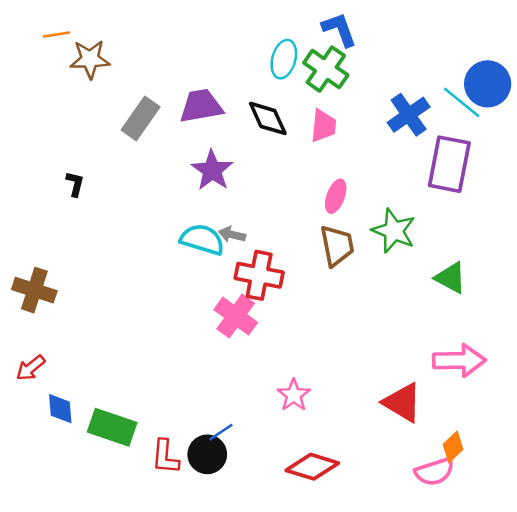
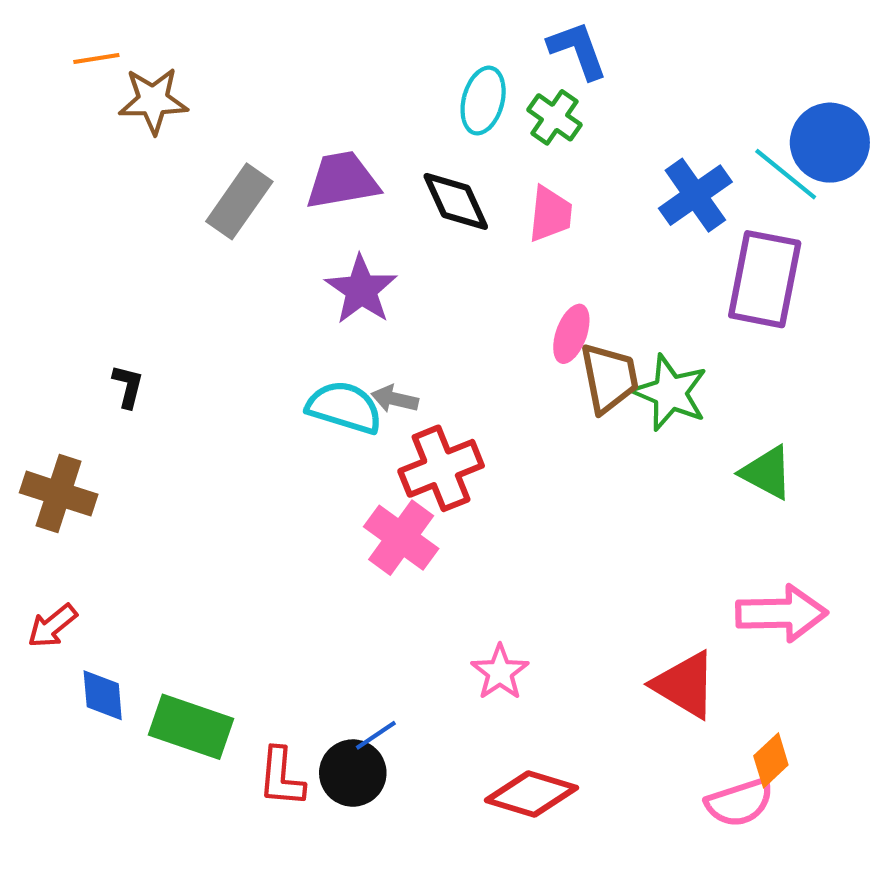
green cross: (326, 69) -> (555, 117), size x0.7
black L-shape: (75, 184) -> (128, 386), moved
brown trapezoid: (337, 246) -> (609, 378), moved
red cross: (259, 275) -> (441, 468), turned -33

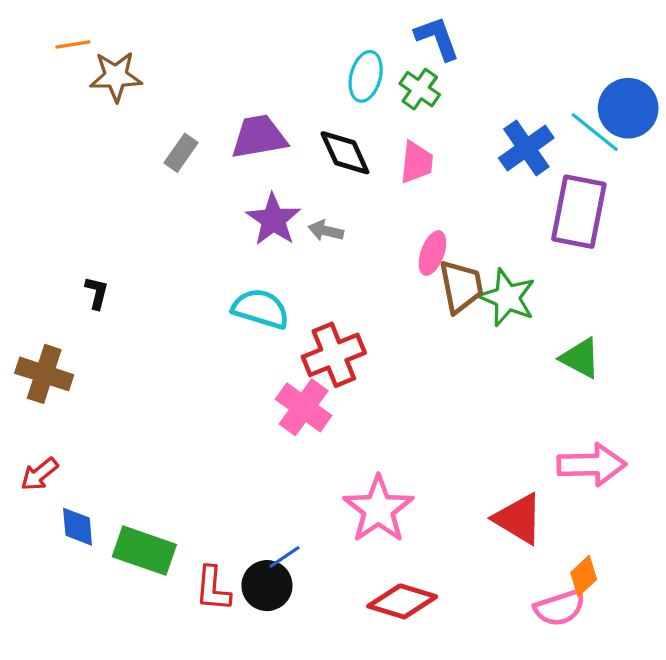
gray rectangle: (239, 201) -> (181, 153), size x0.7
gray arrow: (395, 399) -> (326, 231), moved
pink star: (500, 672) -> (378, 509), size x1.6

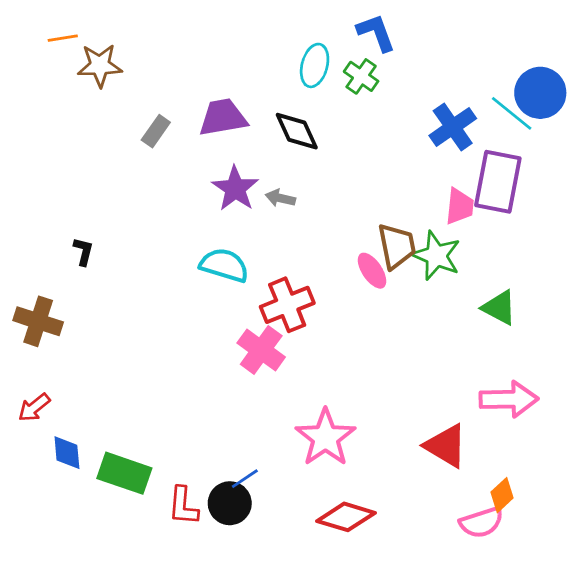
pink trapezoid: (417, 162) -> (460, 206), moved
pink ellipse: (432, 253) -> (372, 271), moved, turned -54

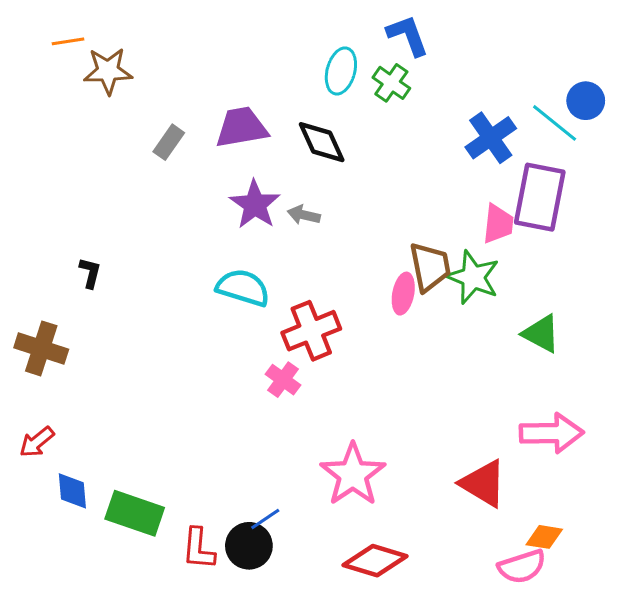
blue circle: (540, 93) -> (586, 101), size x0.7
pink ellipse: (372, 271) -> (403, 294), turned 45
pink cross: (261, 350) -> (283, 380), size x0.7
orange diamond: (502, 495) -> (544, 537), turned 52

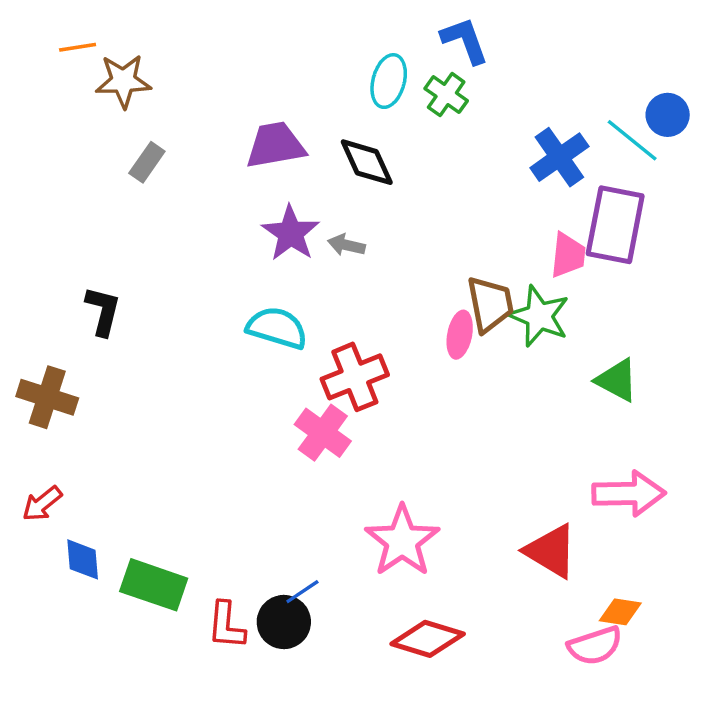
gray rectangle: (169, 142) -> (147, 162), moved
black L-shape: (90, 273) -> (103, 311), size x1.4
pink cross: (283, 380) -> (323, 433), size x1.4

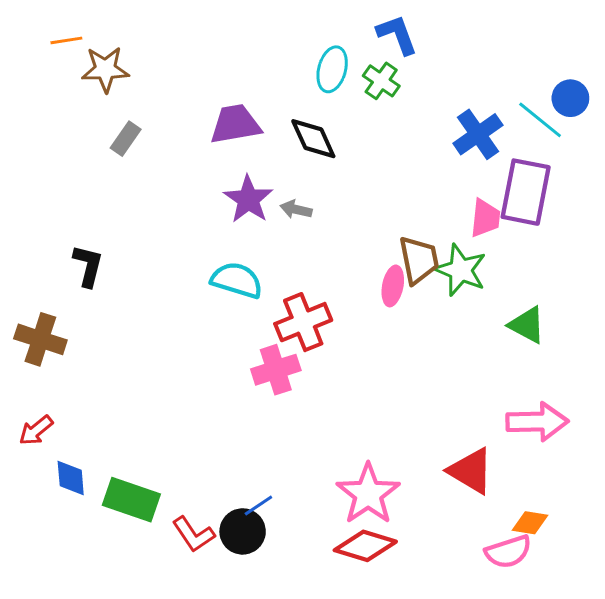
pink cross: (323, 433) -> (276, 370), turned 36
pink star: (402, 541) -> (368, 494), moved
red L-shape: (226, 625) -> (193, 534), turned -39

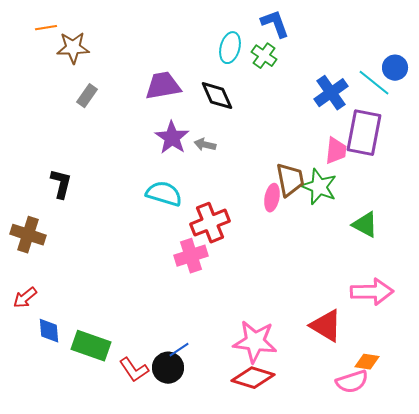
pink star: (368, 494) -> (255, 342), turned -30

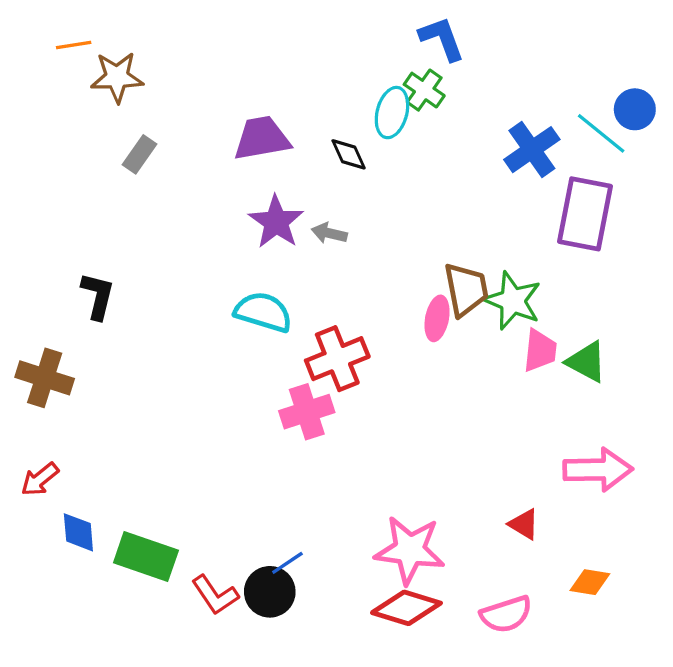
cyan ellipse: (230, 48) -> (392, 113), moved
black diamond: (217, 96) -> (349, 154), size x0.7
pink trapezoid: (336, 151) -> (540, 351), moved
red triangle: (326, 326) -> (524, 524), size x0.6
pink semicircle: (352, 382) -> (506, 614), moved

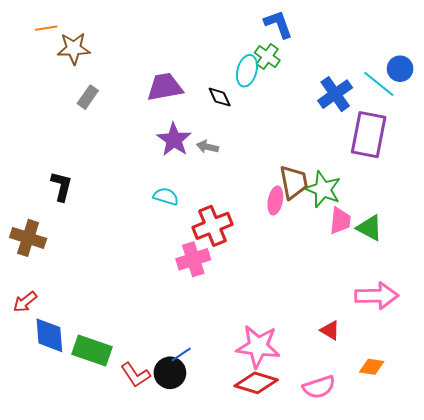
cyan semicircle: (263, 312) -> (166, 196), size x0.7
blue diamond: (78, 532) -> (49, 335), size x1.4

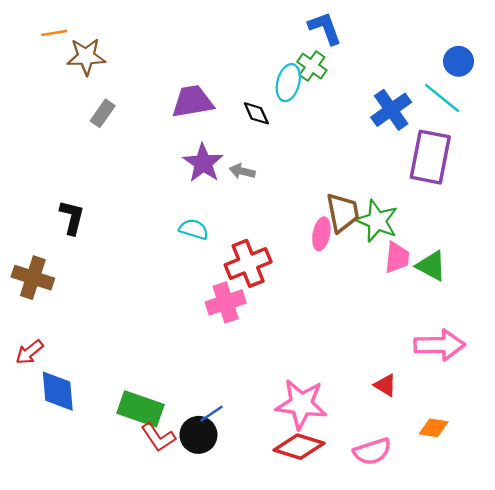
blue circle: (400, 69) -> (459, 61), moved
green rectangle: (92, 350) -> (141, 409), moved

